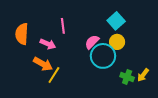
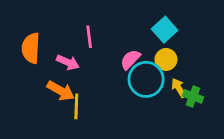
yellow line: (54, 75) -> (76, 106), turned -30
yellow arrow: (143, 75) -> (179, 88), moved, turned 112
green cross: (127, 77) -> (193, 96), moved

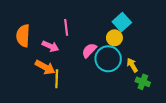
pink semicircle: (130, 59) -> (89, 50), moved
yellow circle: (166, 59) -> (114, 38), moved
green cross: (193, 96) -> (143, 82), moved

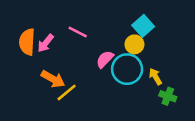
pink line: (66, 27) -> (78, 32), turned -56
pink arrow: (50, 46) -> (46, 43), moved, turned 105
yellow line: (57, 79) -> (67, 93), turned 48

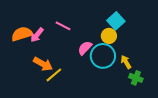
orange semicircle: (27, 42) -> (22, 34), turned 70

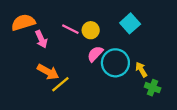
orange semicircle: (22, 34) -> (23, 22), moved
pink arrow: (37, 35) -> (41, 39), turned -63
yellow circle: (109, 36) -> (91, 30), moved

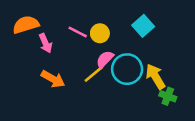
yellow arrow: (141, 70) -> (155, 76), size x1.5
yellow line: (60, 84) -> (94, 74), moved

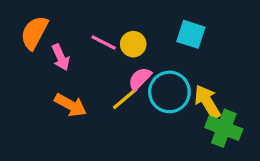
orange semicircle: (26, 25) -> (34, 33), turned -45
cyan square: (143, 26) -> (191, 34), turned -30
green cross: (168, 96) -> (224, 128), size x1.5

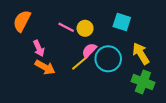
pink arrow: (61, 57) -> (39, 48), moved
yellow arrow: (207, 102) -> (141, 54), moved

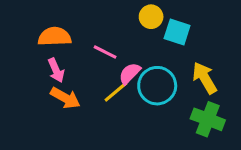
orange semicircle: (22, 21) -> (55, 37), moved, turned 60
pink line: (66, 27) -> (105, 52), moved
yellow circle: (85, 28) -> (151, 17), moved

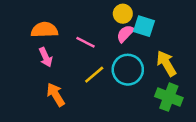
pink semicircle: (130, 73) -> (125, 34), moved
orange arrow: (65, 98) -> (56, 95), moved, turned -150

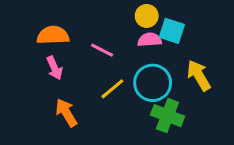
pink semicircle: (125, 34) -> (150, 40), turned 42
green cross: (169, 97) -> (167, 116), moved

